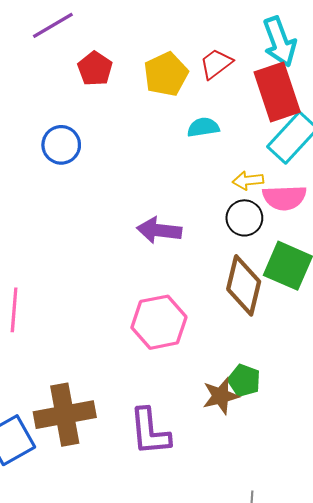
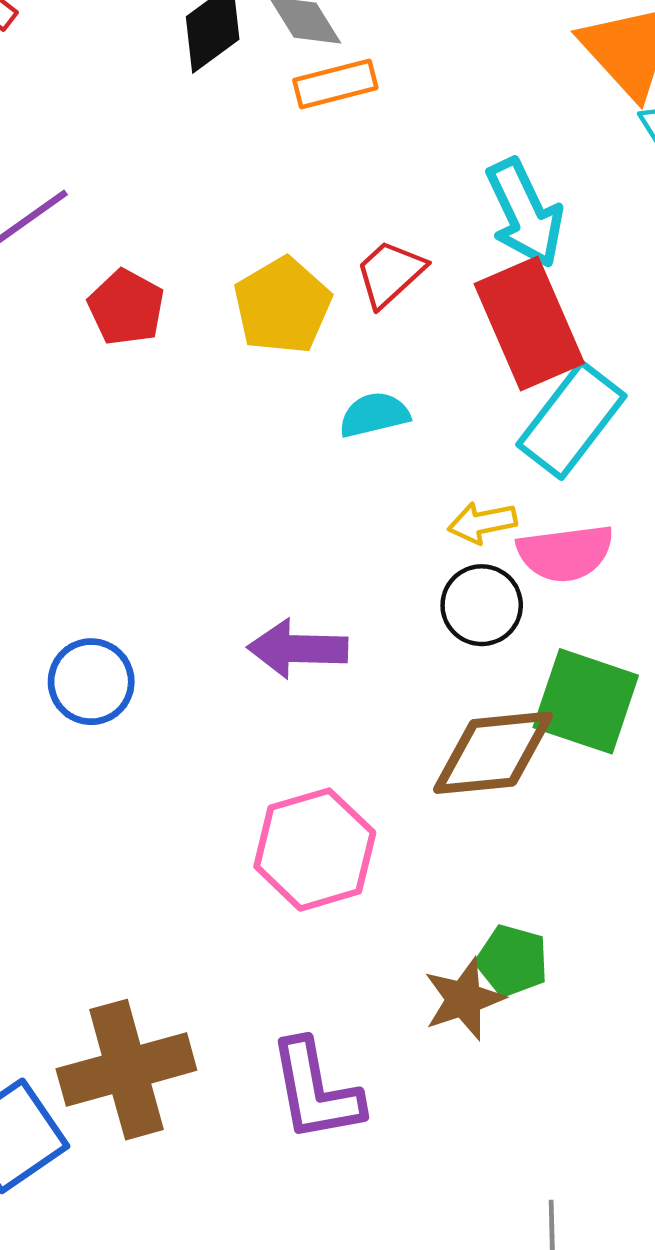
blue circle: (61, 145) -> (91, 682), moved
brown diamond: (244, 285) -> (493, 753), turned 76

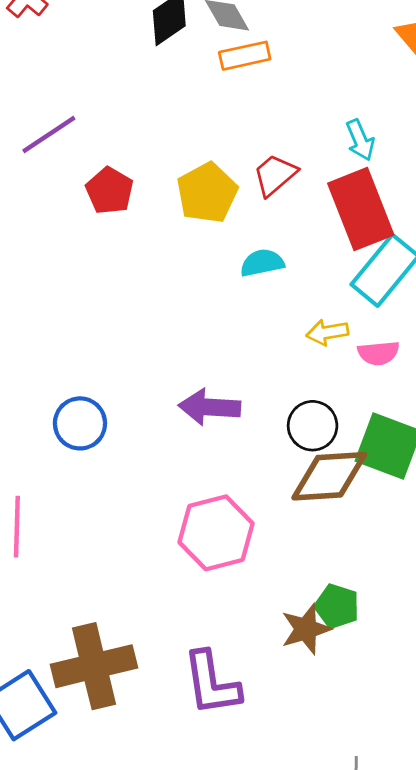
cyan arrow: (525, 213) -> (360, 140), size x0.6
pink semicircle: (565, 553) -> (378, 353), size x0.7
black circle: (482, 605) -> (313, 426), moved

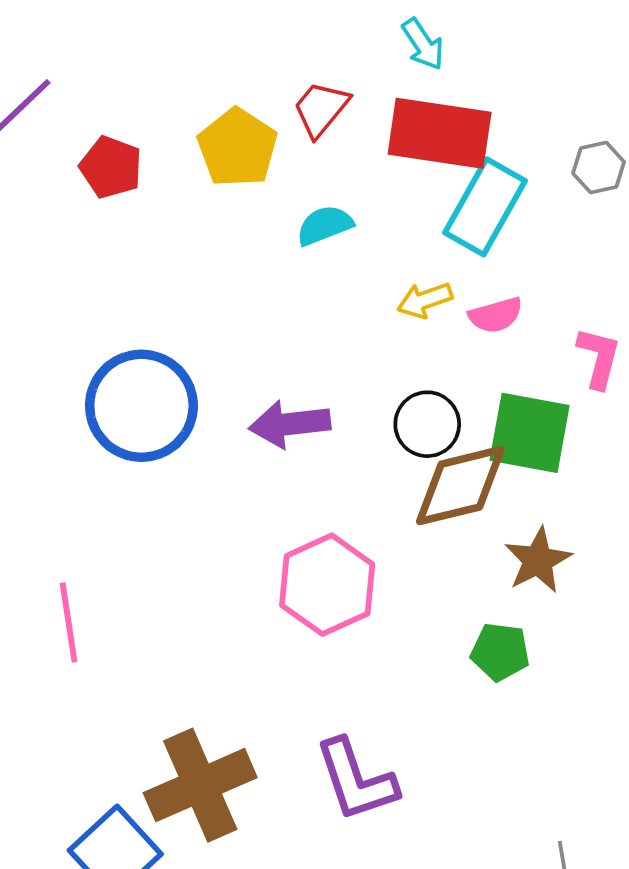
red rectangle: (361, 209) -> (440, 133), turned -50
blue circle: (80, 423) -> (141, 406), moved, size x1.6
brown star: (306, 629) -> (538, 560), moved

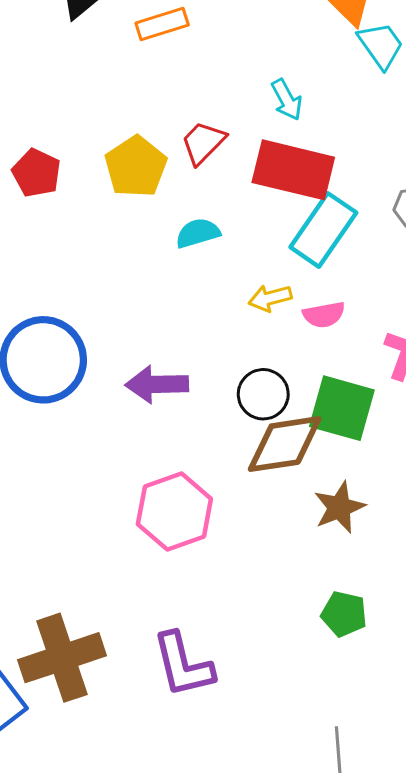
green pentagon: (500, 652) -> (344, 614), moved

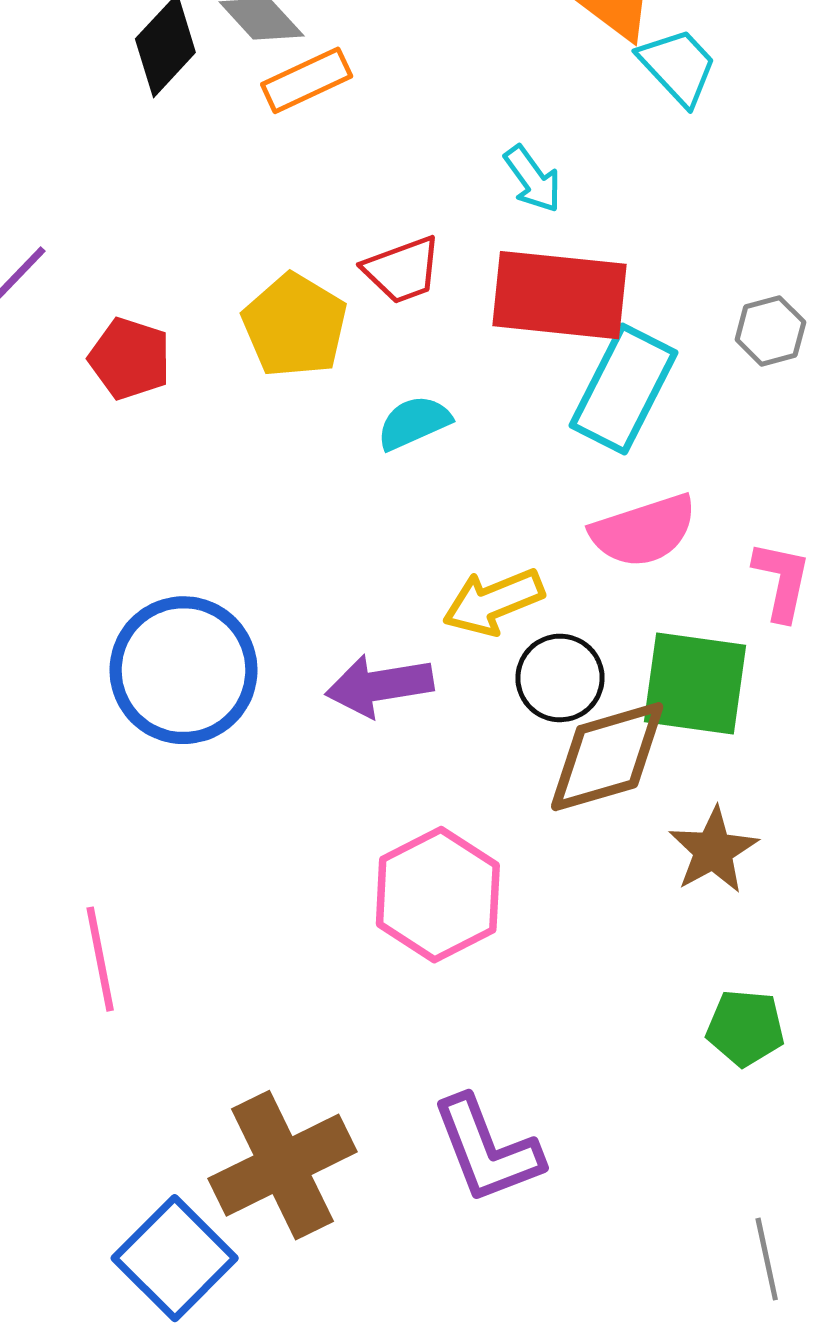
red trapezoid: (203, 143) -> (402, 270), turned -147
yellow arrow: (270, 298) -> (493, 602), moved, size x1.4
pink semicircle: (324, 315) -> (644, 531), size x1.5

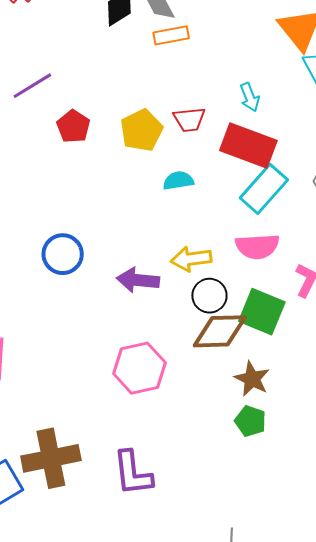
blue circle: (184, 670) -> (63, 254), size x0.7
brown star: (713, 850) -> (252, 379), turned -30
green pentagon: (745, 1028) -> (250, 421), moved

